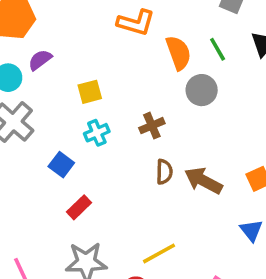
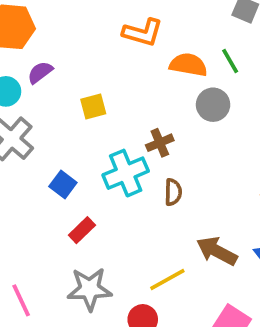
orange semicircle: (178, 53) -> (188, 65), turned -60
cyan cross: (97, 133) -> (126, 173), moved, size x1.6
brown arrow: (203, 181) -> (217, 251), moved

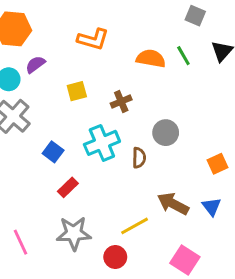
orange L-shape: (143, 32) -> (93, 39), moved
gray circle: (213, 105) -> (166, 133), moved
brown cross: (160, 143) -> (121, 101), moved

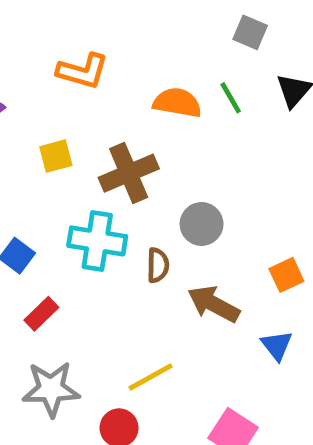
brown cross: (121, 101) -> (129, 173), size x1.6
cyan cross: (102, 143) -> (97, 241), turned 32
brown arrow: (173, 204) -> (214, 304), moved

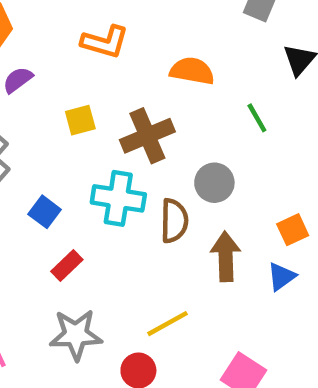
green line: (231, 98) -> (257, 118), moved
brown semicircle: (158, 265) -> (174, 221), size x1.4
brown arrow: (214, 304) -> (226, 256), turned 60
blue triangle: (277, 345) -> (281, 277), moved, turned 32

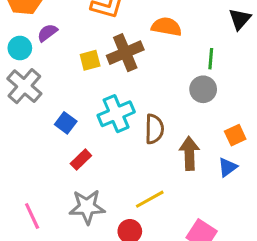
green line: (257, 118) -> (211, 59), turned 35
brown cross: (147, 136) -> (125, 53), moved
gray circle: (214, 183) -> (203, 89), moved
cyan cross: (118, 198) -> (116, 114), turned -32

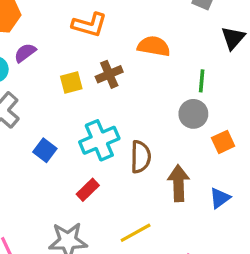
brown cross: (125, 53) -> (109, 74), size x0.7
orange square: (235, 135) -> (223, 142), moved
red rectangle: (81, 160) -> (88, 190), moved

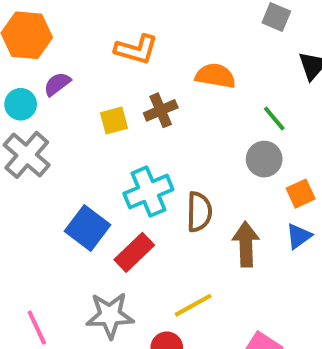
green line: (202, 81) -> (274, 118), turned -45
blue square: (45, 150) -> (88, 228), moved, size x1.5
red rectangle: (88, 190) -> (134, 252), size x1.4
blue triangle: (220, 198) -> (299, 236), moved

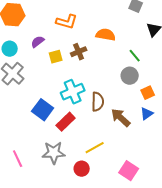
purple semicircle: (57, 84) -> (38, 42), moved
brown arrow: (246, 244) -> (121, 118), turned -45

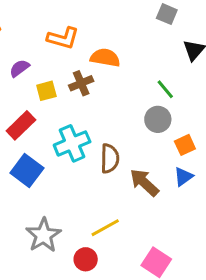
orange semicircle: (106, 35) -> (105, 58), moved
red rectangle: (66, 122) -> (21, 125), moved
gray star: (54, 153) -> (43, 235), turned -30

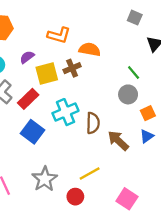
yellow square: (46, 91) -> (47, 74), size x1.5

